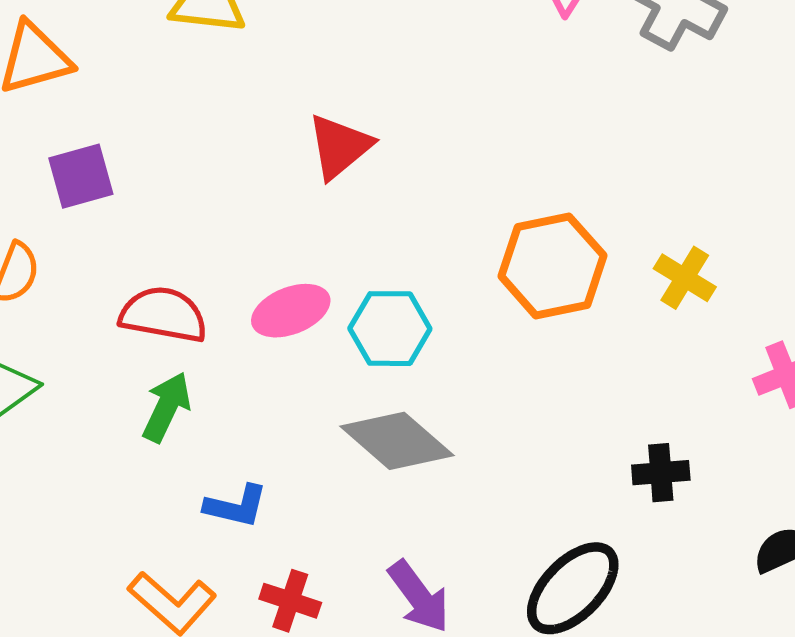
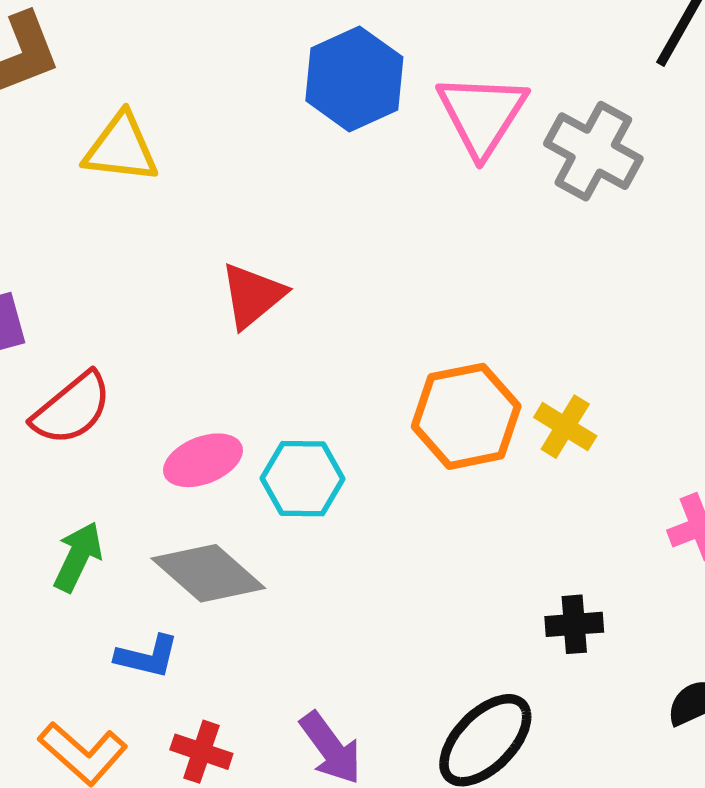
yellow cross: (685, 278) -> (565, 427), moved
red semicircle: (163, 315) -> (72, 409), moved, turned 130
gray diamond: (397, 441) -> (208, 573), moved

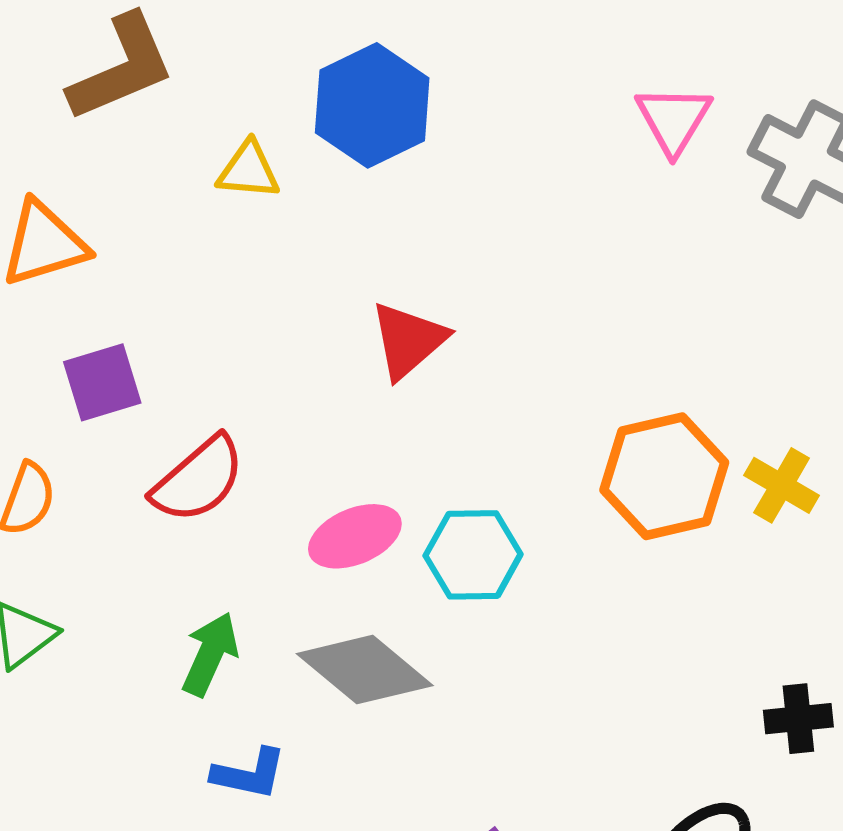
blue hexagon: (354, 79) -> (372, 105), moved
pink triangle: (482, 115) -> (674, 119), size x0.7
yellow triangle: (121, 148) -> (248, 170), size x0.7
blue L-shape: (147, 656) -> (249, 774), moved

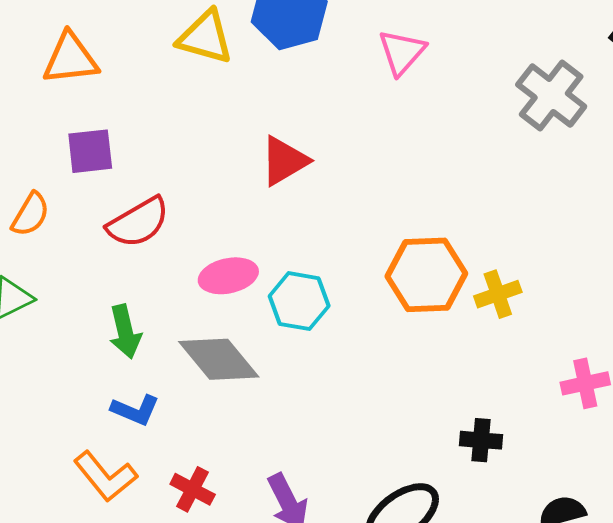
pink triangle: (674, 119) -> (402, 52), moved
yellow triangle: (248, 170) -> (205, 37), size x1.4
yellow cross: (782, 485) -> (498, 294), turned 30
green arrow: (210, 654) -> (125, 332), turned 132

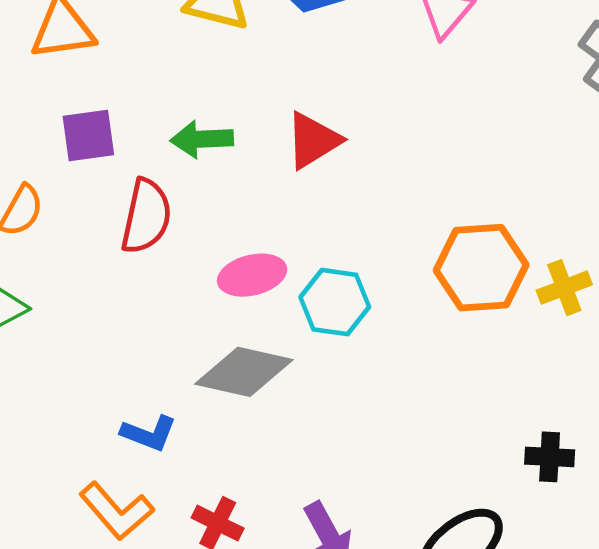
red semicircle: (138, 222) -> (146, 216), turned -46
green arrow: (125, 332) -> (202, 139), moved, turned 102
gray diamond: (219, 359) -> (244, 372), turned -36

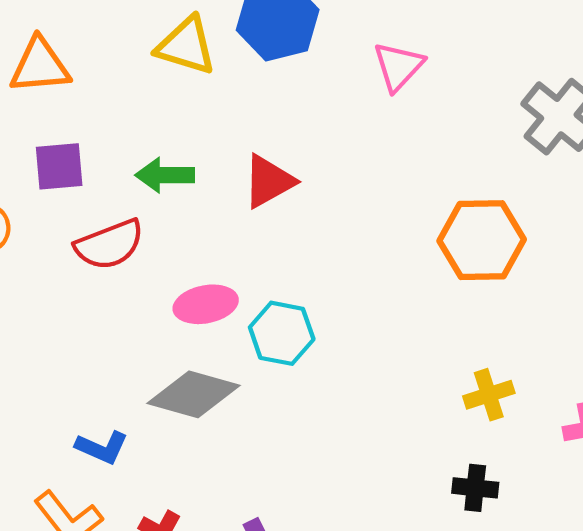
red semicircle: (146, 216) -> (109, 245), turned 54
orange hexagon: (481, 268) -> (482, 240), moved
yellow cross: (564, 288) -> (489, 395), moved

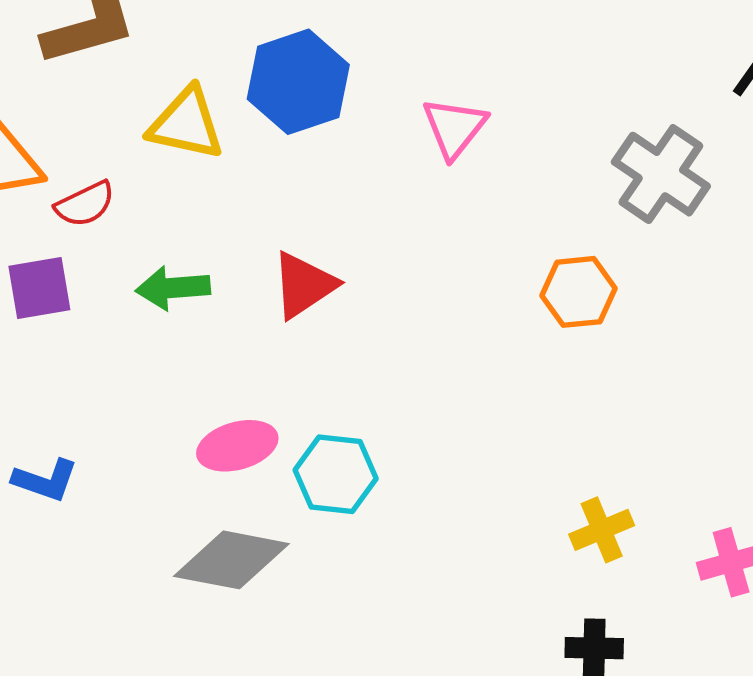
orange hexagon: (482, 240) -> (579, 292), moved, size x0.7
red semicircle: (109, 245) -> (85, 204), moved, size x0.7
blue L-shape: (102, 447) -> (45, 480), moved

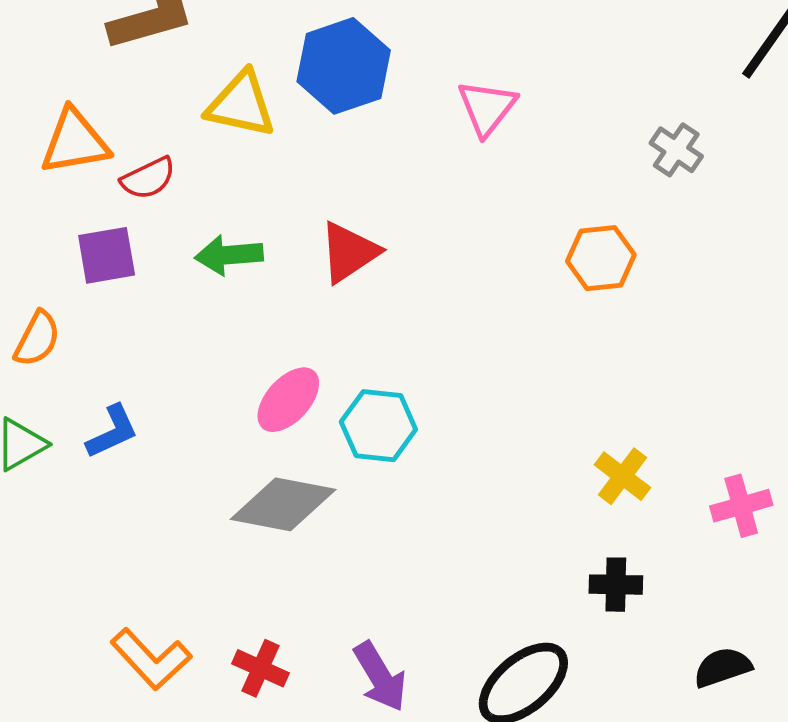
gray cross: (661, 174) -> (676, 150), size x0.6
pink ellipse: (237, 446) -> (288, 400), turned -32
blue L-shape: (45, 480) -> (112, 432), turned -44
yellow cross: (602, 530) -> (622, 476), turned -30

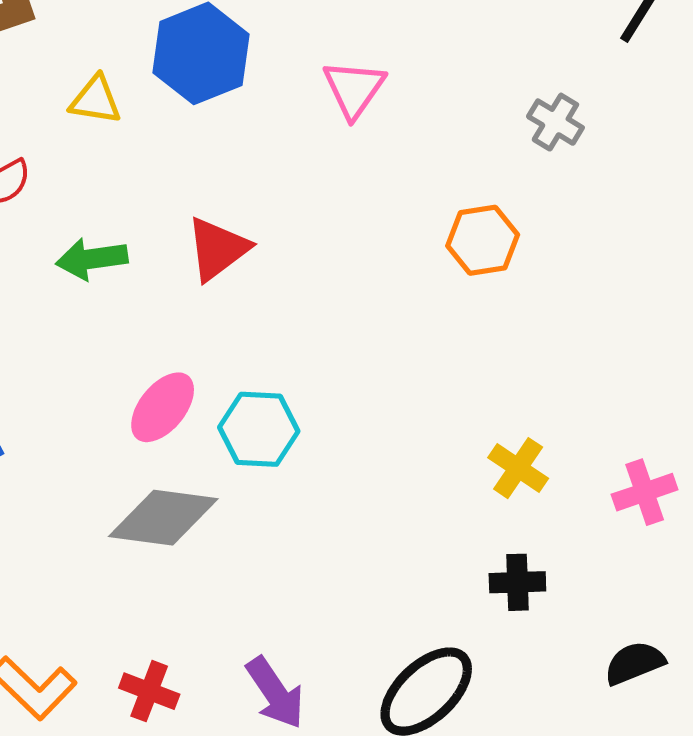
yellow triangle: (241, 104) -> (95, 100), size x0.7

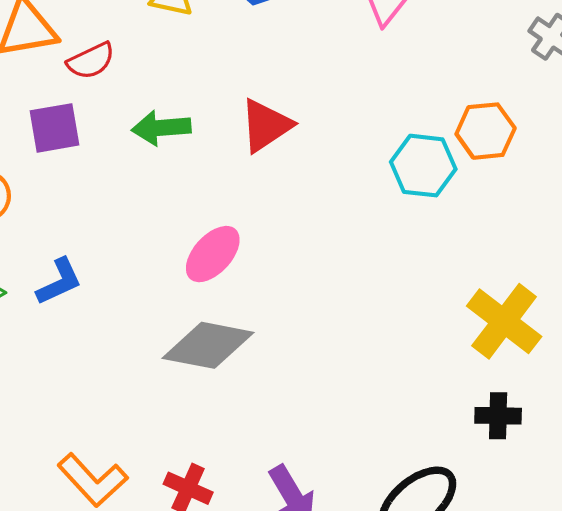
cyan hexagon: (259, 429) -> (423, 166), moved
yellow cross: (518, 468) -> (504, 321), size x1.5

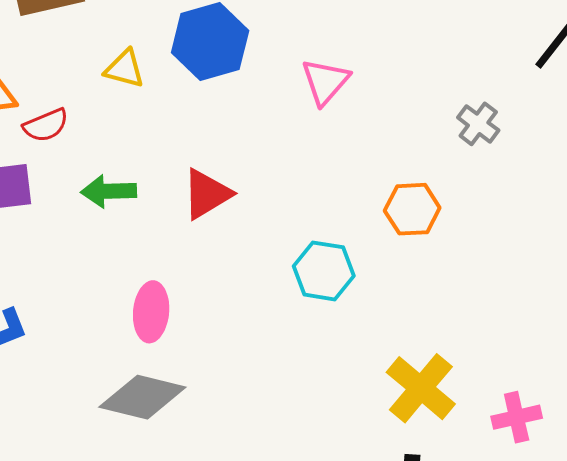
cyan hexagon: (423, 166) -> (324, 271), moved
pink ellipse: (213, 254) -> (151, 312), turned -40

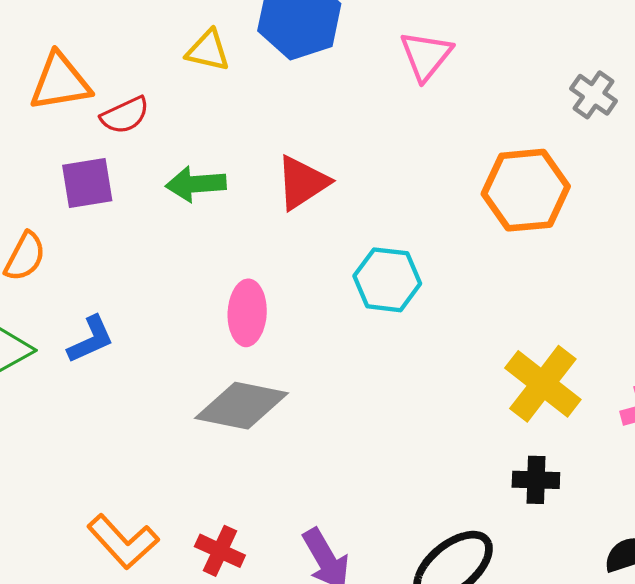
orange hexagon: (412, 209) -> (526, 190), size x1.4
cyan hexagon: (324, 271) -> (387, 280), moved

